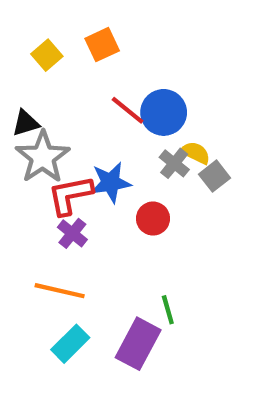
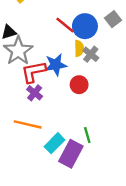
yellow semicircle: (195, 153) -> (79, 48), moved, turned 63
gray square: (215, 176) -> (113, 19), moved
cyan rectangle: (70, 344) -> (55, 143), moved

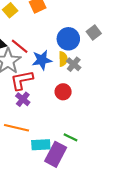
red line: (65, 25) -> (20, 46), moved
blue star: (56, 65) -> (42, 60), moved
green line: (87, 135) -> (70, 137), turned -48
cyan rectangle: (55, 143) -> (41, 145), turned 42

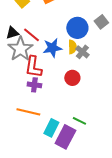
red L-shape: (22, 80) -> (33, 67), turned -70
purple cross: (23, 99) -> (34, 85), turned -32
cyan rectangle: (41, 145) -> (51, 128), turned -60

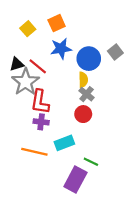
blue star: (52, 48) -> (61, 49), moved
gray cross: (82, 52) -> (87, 94), moved
cyan rectangle: (51, 128) -> (64, 143), moved, turned 42

